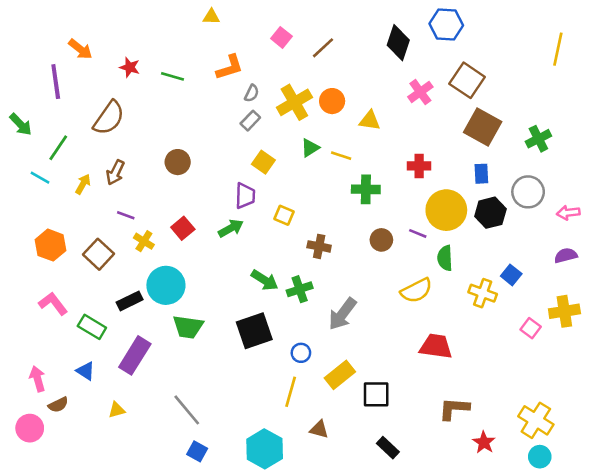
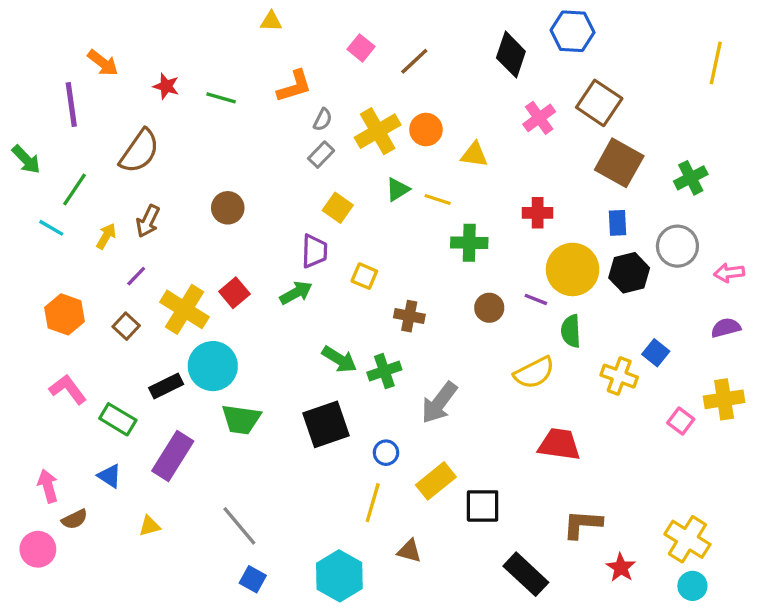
purple line: (126, 215) -> (136, 276), moved, turned -66
yellow cross: (144, 241) -> (184, 309), size x1.8
brown square: (98, 254) -> (126, 326), size x0.7
black rectangle: (388, 448) -> (526, 574), moved, size x1.5

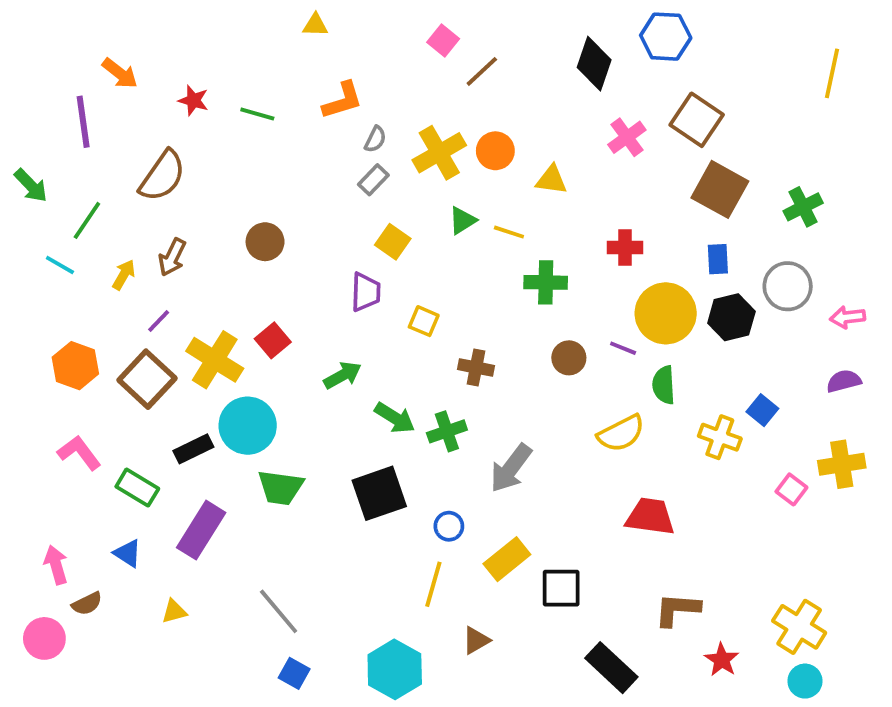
pink square: (361, 48) -> (443, 40), moved
green arrow: (296, 293) -> (342, 375), moved
brown square: (126, 326) -> (147, 379), size x1.8
brown triangle: (409, 551) -> (476, 640), turned -45

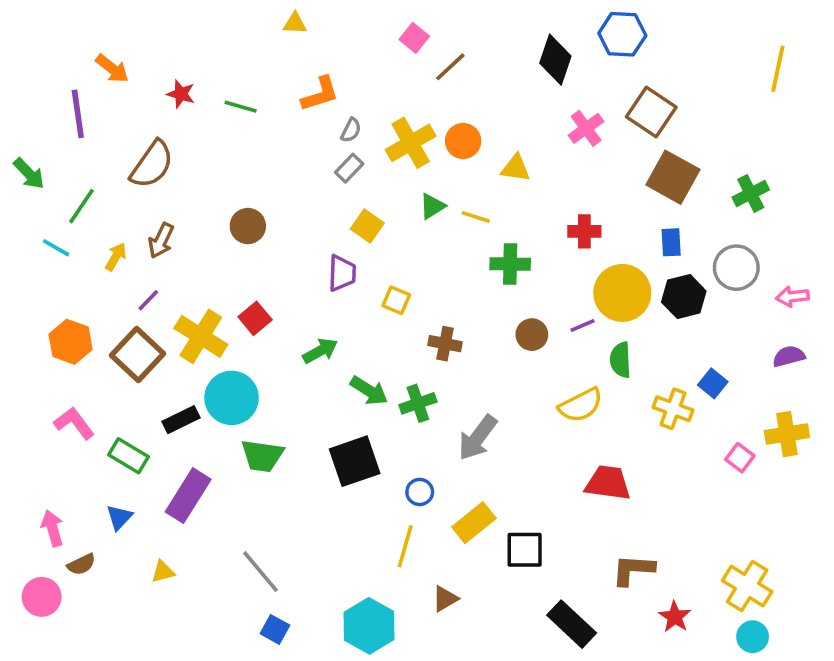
purple line: (623, 348) -> (583, 326), turned -45
blue triangle: (128, 553) -> (119, 517), turned 40

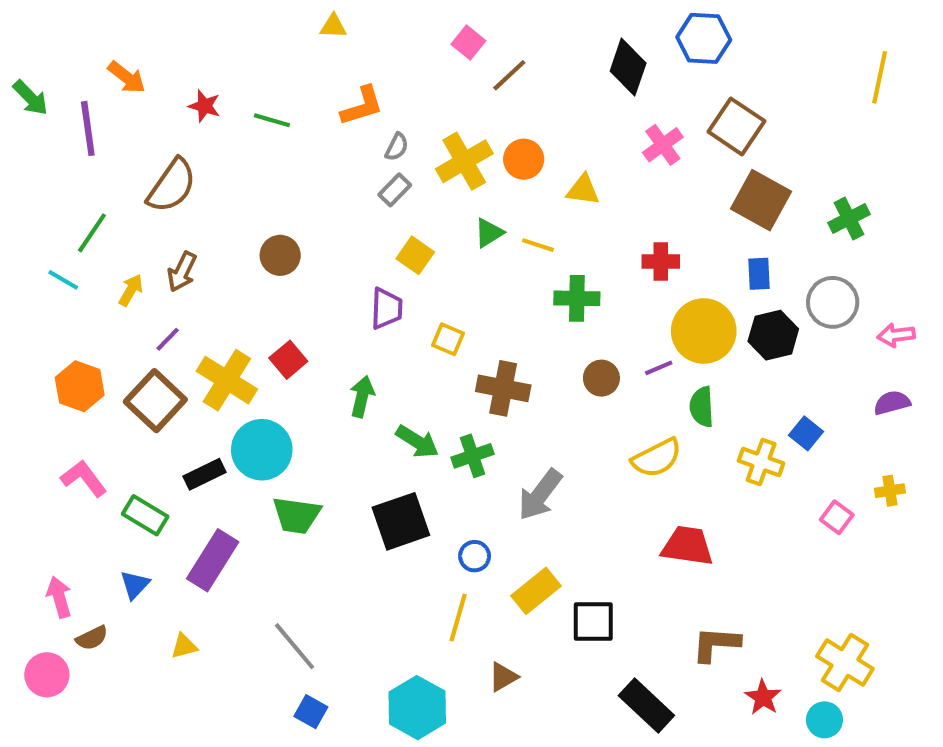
green arrow: (29, 174) -> (31, 98), moved
brown cross: (445, 344) -> (503, 388), size x1.4
green arrow: (320, 351) -> (362, 397), turned -48
yellow cross: (787, 434) -> (890, 491), size x0.6
cyan circle: (753, 637) -> (824, 720), moved

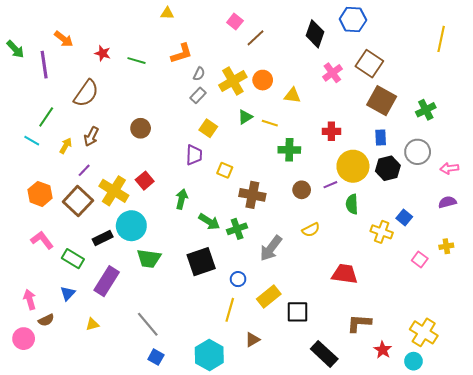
yellow semicircle: (657, 458) -> (311, 230), moved, size x0.7

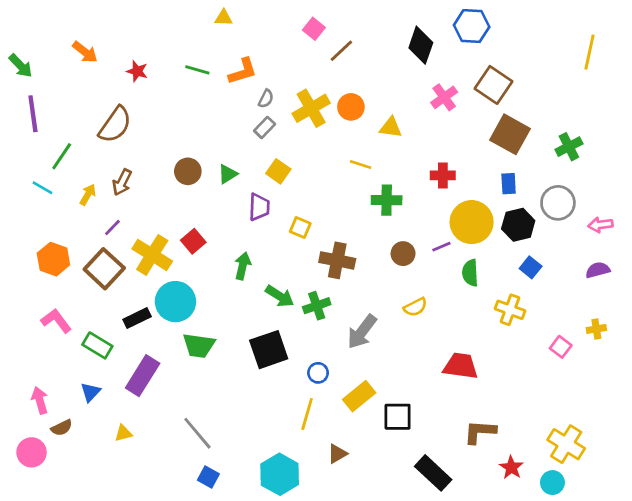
green line: (136, 61) -> (197, 70), moved
purple line: (44, 65) -> (33, 114), moved
green triangle: (245, 117) -> (228, 174), moved
blue square: (404, 218) -> (531, 267), moved

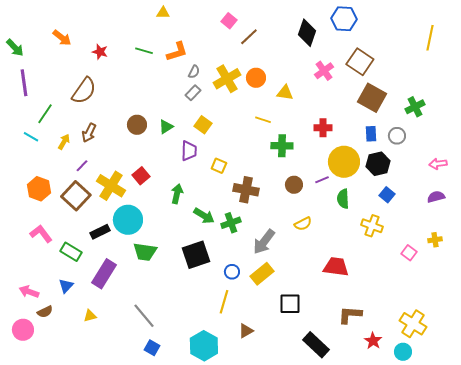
gray circle: (558, 203) -> (397, 136), moved, size x0.7
yellow rectangle: (359, 396) -> (262, 274), moved
pink arrow: (40, 400) -> (29, 292), turned -54

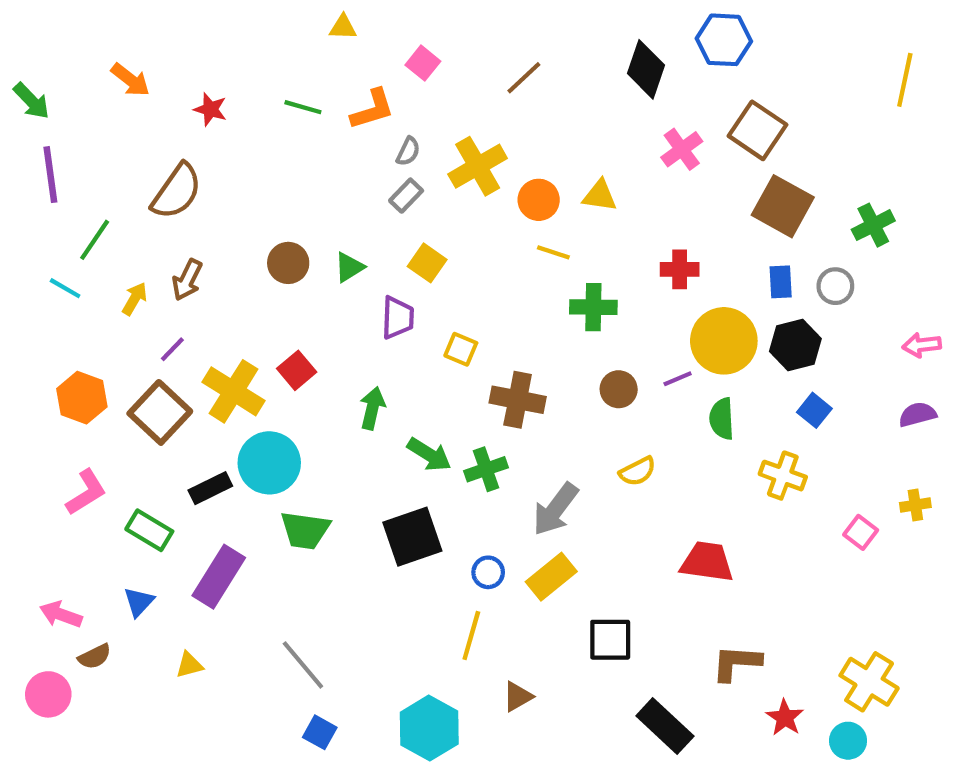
pink square: (229, 21) -> (423, 63), moved
orange circle: (256, 78) -> (539, 200), moved
pink L-shape: (41, 234) -> (86, 492), turned 95

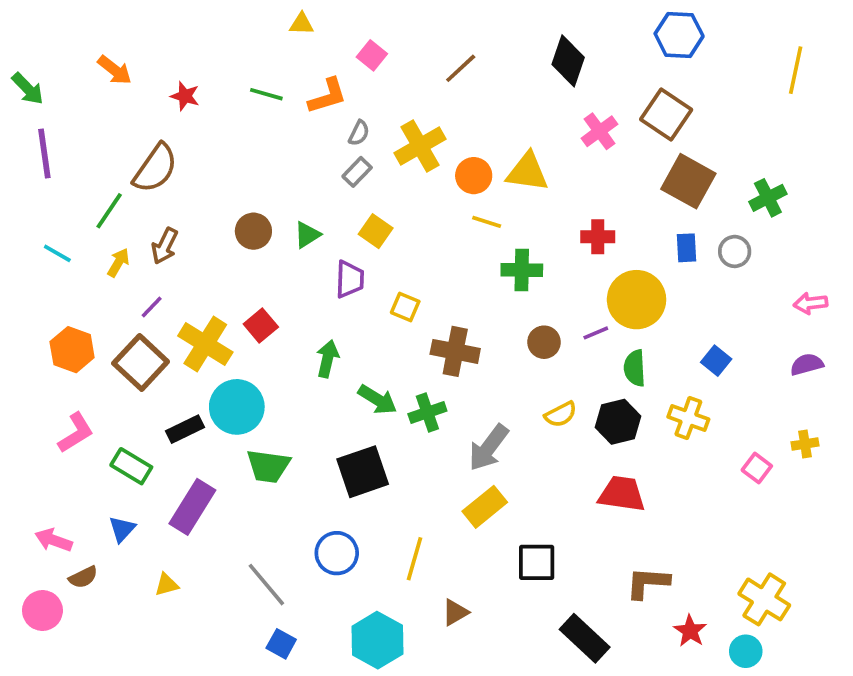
blue hexagon: (724, 40) -> (679, 35), moved
yellow triangle: (600, 196) -> (527, 172), size x1.4
green line: (95, 240) -> (109, 211), moved
black hexagon: (795, 345) -> (618, 422), moved
blue circle: (488, 572) -> (337, 553), moved, size x1.5

